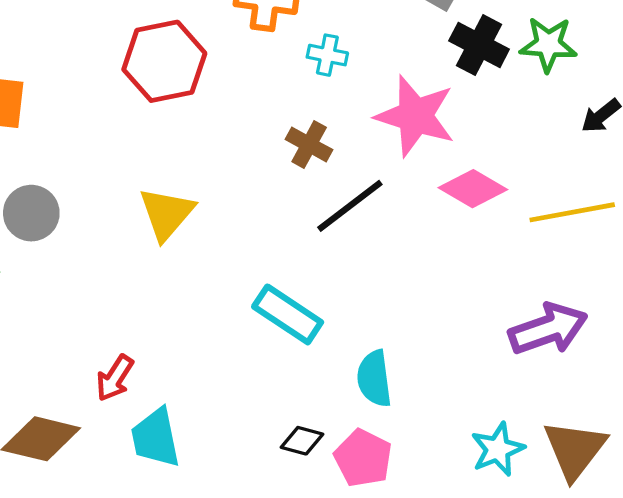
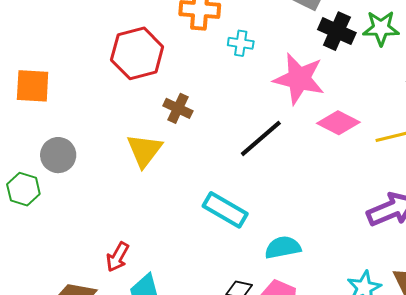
brown cross: (309, 145) -> (178, 108), moved
cyan semicircle: (374, 379) -> (283, 247), turned 90

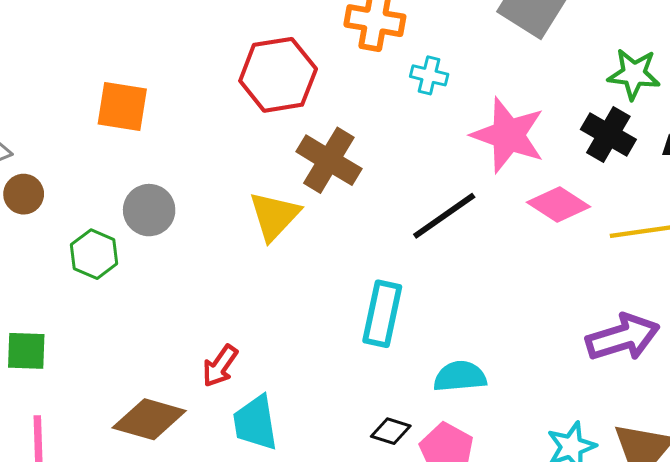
black cross: (337, 31) -> (608, 134), moved
brown cross: (178, 108) -> (329, 160), size x1.5
cyan rectangle: (225, 210) -> (382, 314), turned 66

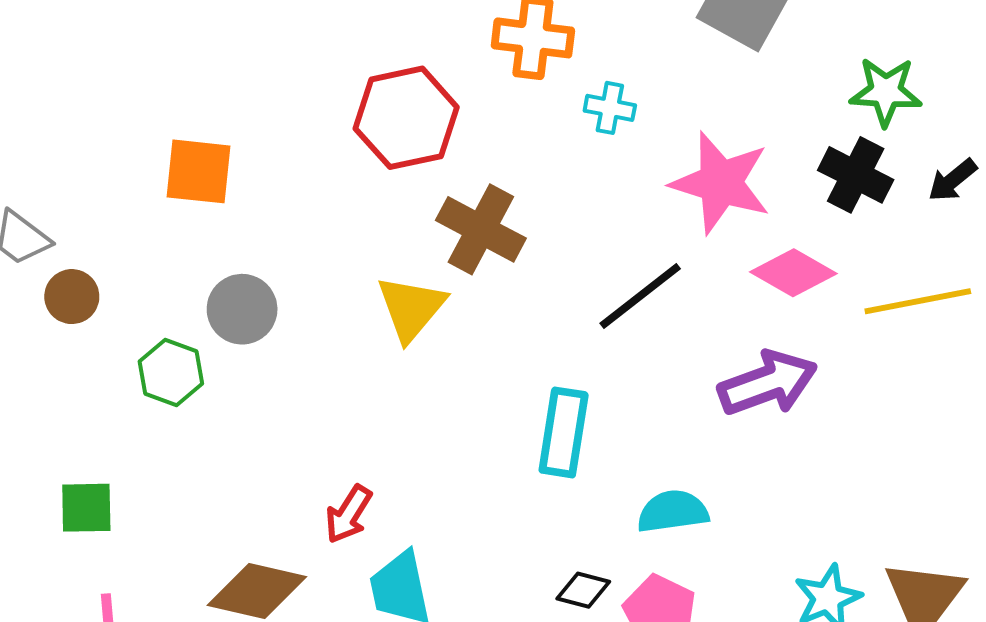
purple arrow: (623, 337) -> (768, 383), moved

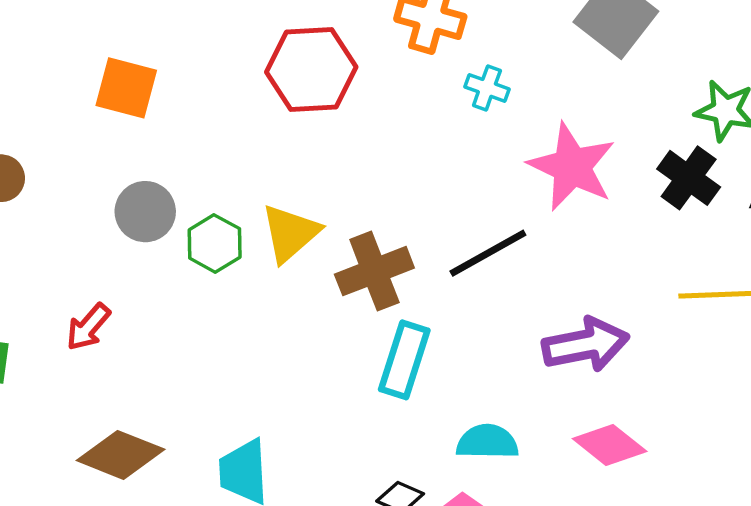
brown cross: (481, 229) -> (374, 271), moved, turned 32
pink diamond: (793, 273) -> (610, 445), moved
green hexagon: (171, 372) -> (215, 243), moved
red arrow: (348, 514) -> (88, 327), moved

